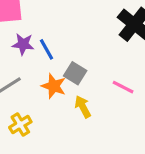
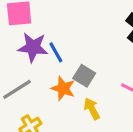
purple star: (23, 44) -> (33, 47), size x1.4

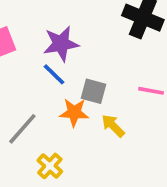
purple star: (33, 47) -> (61, 44), moved

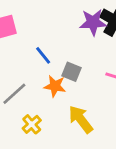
purple star: (61, 44) -> (93, 22), moved
yellow arrow: (113, 126) -> (81, 119), moved, size x1.5

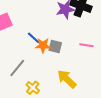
orange star: (55, 86) -> (43, 45), moved

